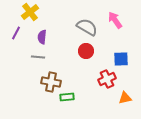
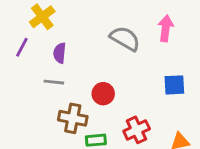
pink arrow: (115, 20) -> (166, 28), turned 42
red circle: (86, 51) -> (103, 94), moved
red cross: (107, 79) -> (137, 130), moved

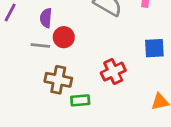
red circle: (103, 94) -> (64, 37), moved
red cross: (137, 130) -> (113, 72), moved

